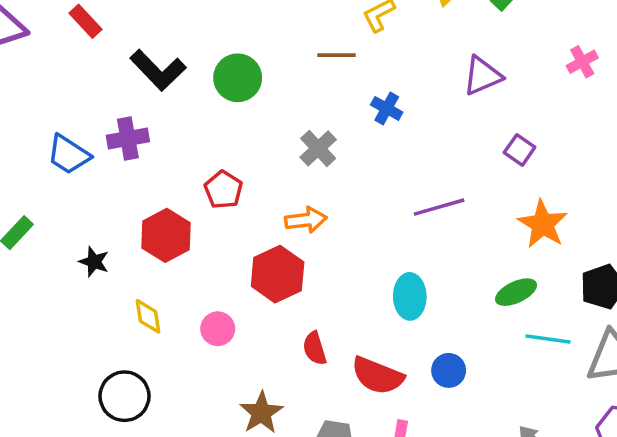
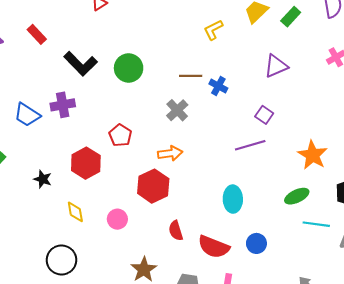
brown line: (336, 55) -> (191, 76), moved
purple square: (520, 150) -> (264, 115), moved

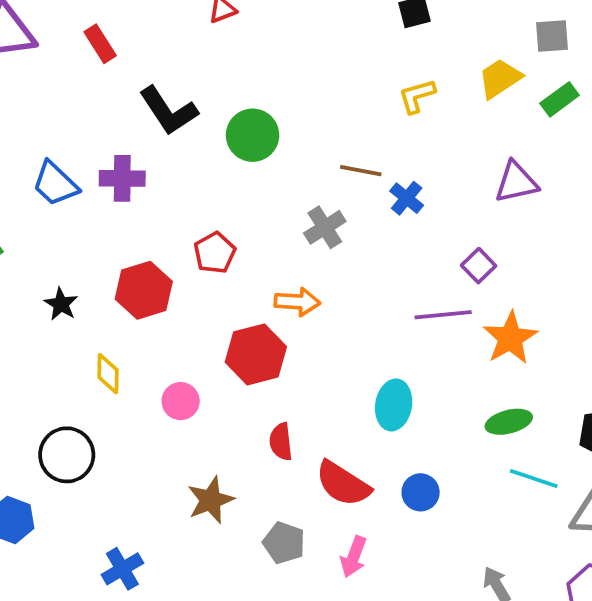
orange star: (313, 155) -> (510, 338), moved

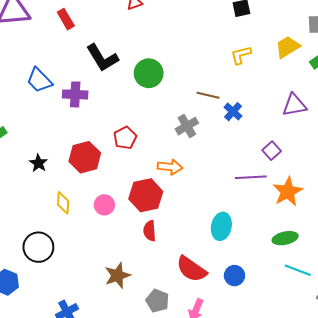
blue trapezoid: (55, 184) -> (39, 80), moved
pink circle: (181, 401) -> (104, 205), moved
red semicircle: (281, 442) -> (150, 231), moved

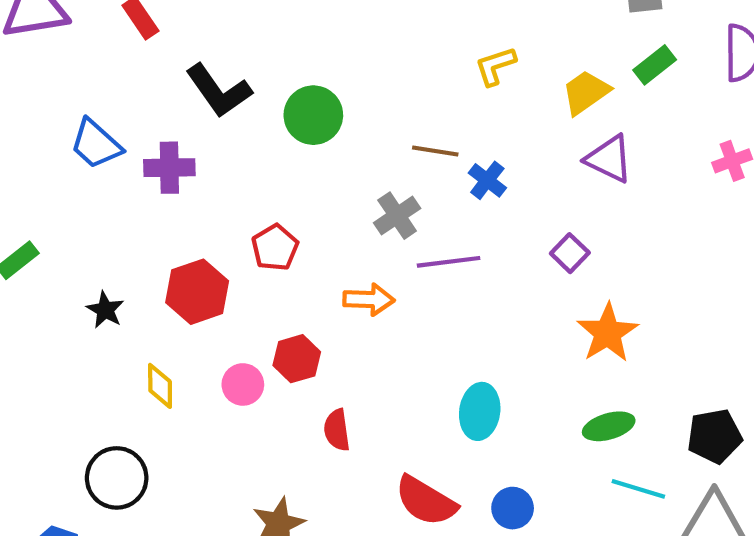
yellow trapezoid: (287, 47) -> (586, 92), moved
purple triangle: (294, 105) -> (609, 159), turned 40
purple line: (251, 177) -> (449, 262), moved
red hexagon: (146, 195) -> (297, 359), moved, size x0.7

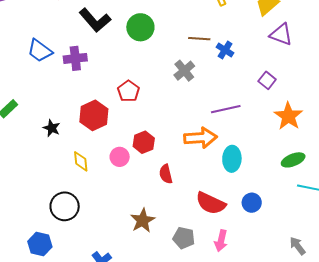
purple line: (449, 262) -> (226, 109), moved
orange arrow: (369, 300) -> (201, 138), moved, size x1.4

